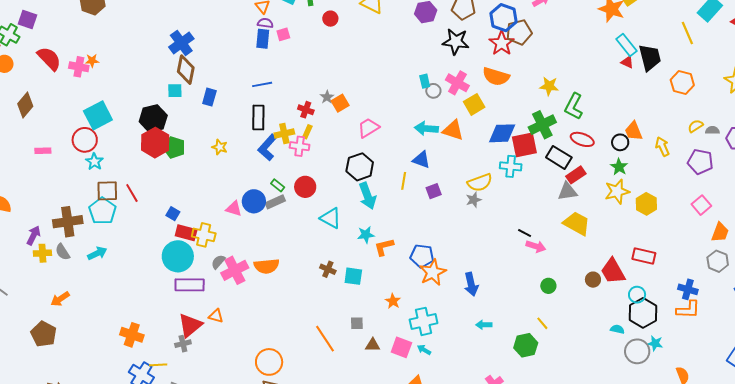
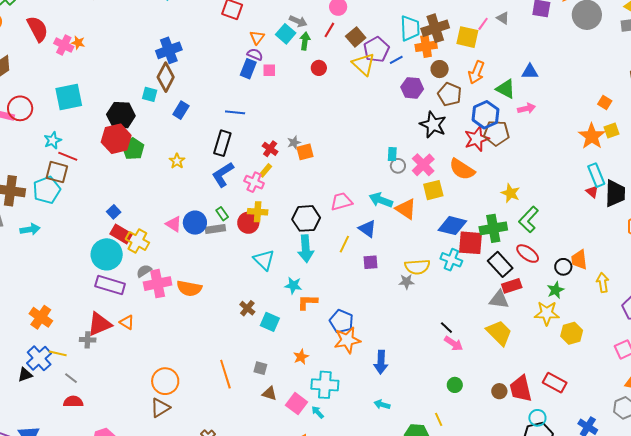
pink trapezoid: (369, 128) -> (341, 201), moved
yellow cross: (284, 134) -> (258, 212), moved
red circle: (85, 140) -> (20, 108), moved
red line: (132, 193) -> (68, 156), moved, turned -54

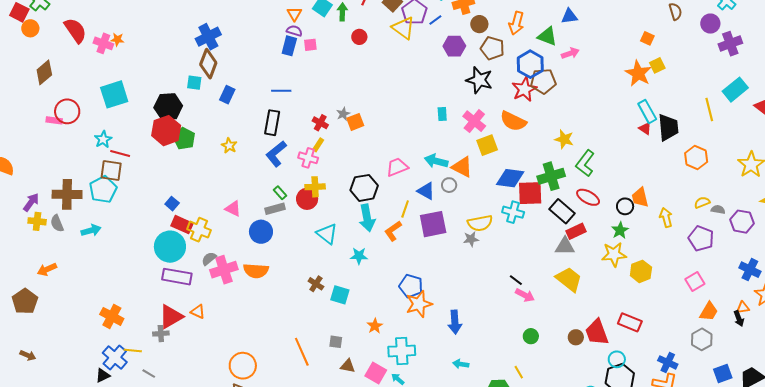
gray circle: (398, 166) -> (449, 185), moved
blue circle: (195, 223) -> (261, 232), moved
purple square: (370, 262) -> (433, 224), size x1.8
orange L-shape: (307, 302) -> (393, 231), moved, turned -30

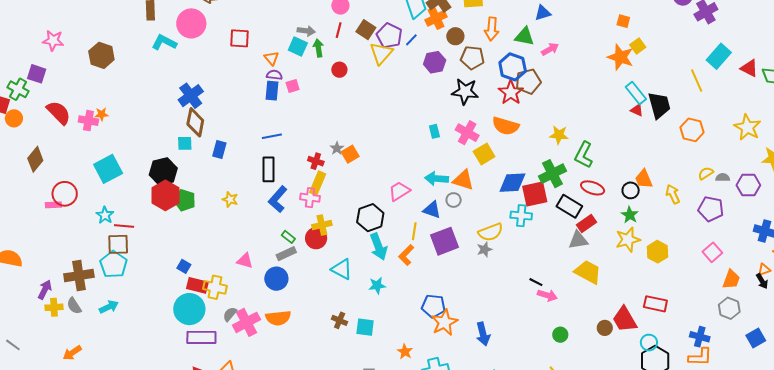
yellow triangle: (403, 28) -> (381, 53), turned 45
yellow rectangle: (318, 145) -> (318, 183), size x1.6

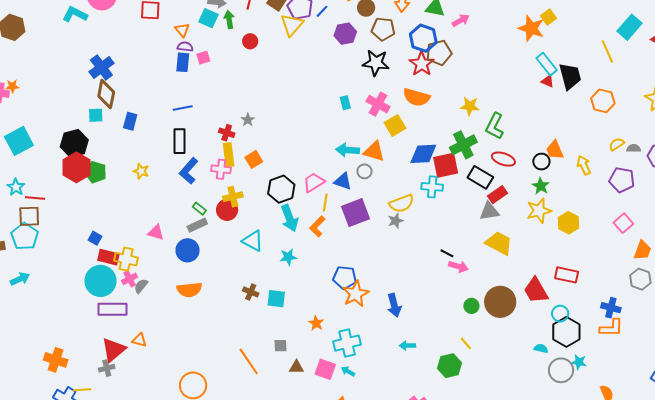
orange square: (350, 154) -> (254, 159), moved
yellow rectangle: (318, 183) -> (229, 155), turned -30
pink trapezoid: (399, 191) -> (314, 182), moved
pink cross: (246, 322) -> (130, 279), moved, size x0.6
brown circle: (605, 328) -> (500, 302), moved, size x2.0

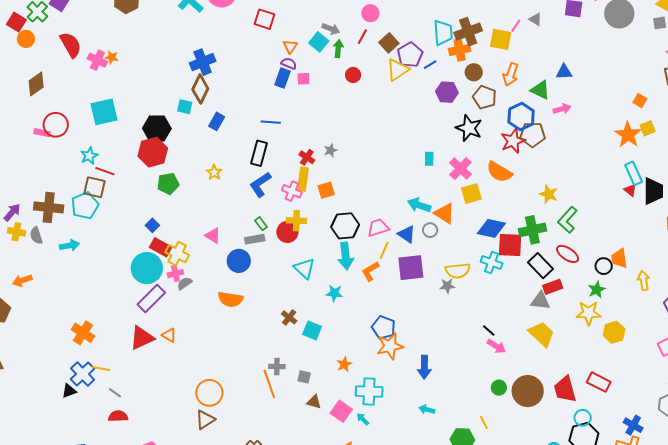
green pentagon: (96, 172) -> (168, 184), moved, turned 30
purple rectangle: (113, 309) -> (151, 299), turned -60
gray cross: (107, 368) -> (277, 367), moved

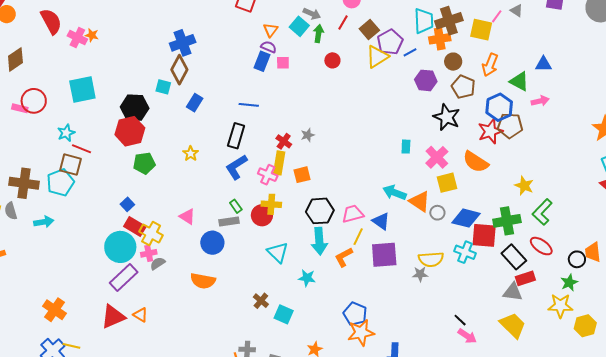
gray circle: (430, 230) -> (437, 213), moved

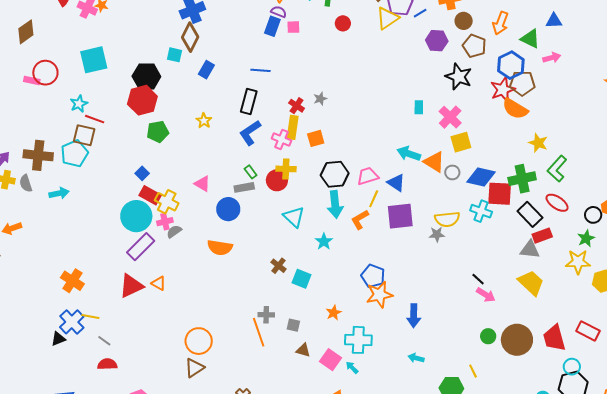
orange semicircle: (476, 162) -> (515, 109), moved
cyan star: (307, 278) -> (324, 242), turned 30

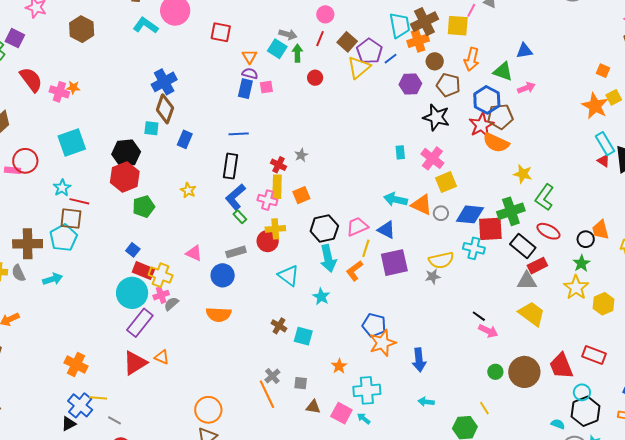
green rectangle: (251, 172) -> (240, 217), moved
yellow star: (578, 262) -> (576, 287), turned -30
gray cross: (266, 315) -> (272, 376), turned -35

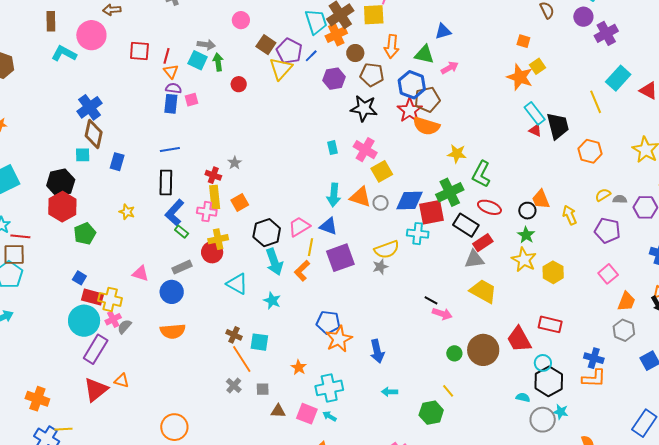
red line: (320, 39) -> (167, 56), moved
cyan arrow: (396, 199) -> (334, 195), turned -90
orange line: (267, 394) -> (242, 359), moved

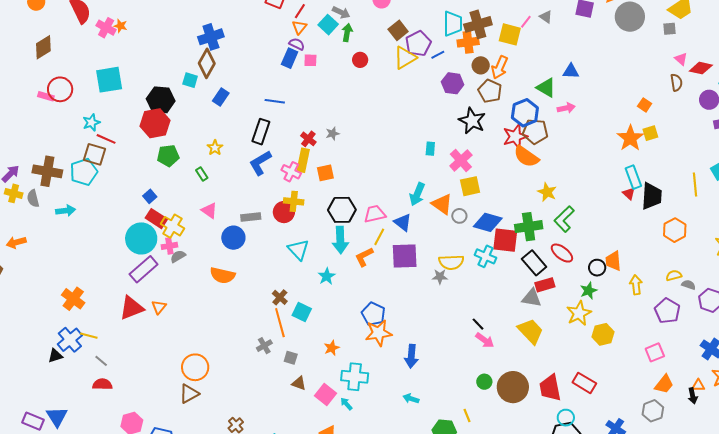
orange arrow: (392, 46) -> (500, 67), moved
green rectangle: (182, 232) -> (202, 174), moved
orange triangle: (122, 381) -> (159, 307), turned 35

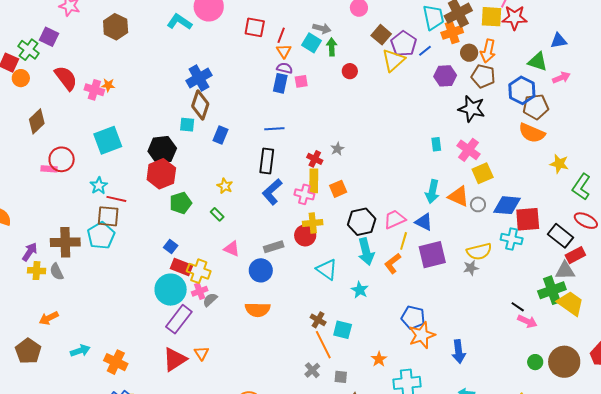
red star: (515, 137) -> (515, 18), moved, turned 30
cyan arrow: (66, 211) -> (80, 351), moved
green cross: (529, 227) -> (552, 290), moved

